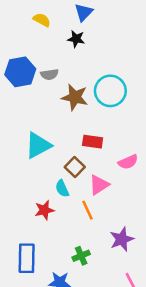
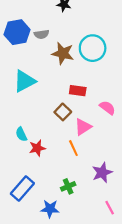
cyan triangle: (38, 145) -> (24, 81), moved
pink semicircle: (128, 162) -> (107, 108), turned -119
cyan semicircle: (62, 189) -> (21, 134), moved
blue rectangle: (27, 258) -> (22, 189), turned 40

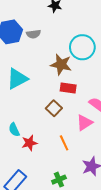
brown star: (63, 53) -> (61, 65), moved
pink triangle: (83, 127) -> (84, 123), moved

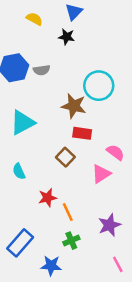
cyan semicircle: (14, 130) -> (19, 171), moved
red star: (29, 143) -> (48, 198), moved
orange line: (64, 143) -> (68, 212), moved

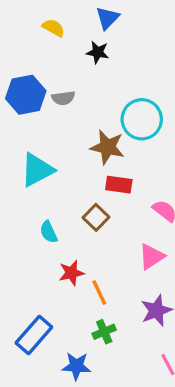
cyan semicircle: (19, 171) -> (49, 232), moved
pink triangle: (101, 174) -> (152, 257), moved

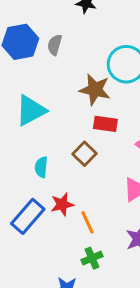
gray semicircle: (63, 98) -> (55, 45), turned 114
cyan semicircle: (49, 232) -> (41, 167), turned 30
blue rectangle: (34, 335) -> (28, 216), moved

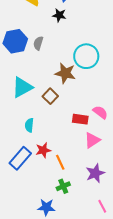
red rectangle: (105, 124) -> (80, 119), moved
brown square: (84, 154) -> (50, 96), moved

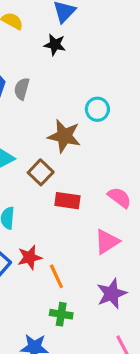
cyan circle: (86, 56) -> (97, 109), size x0.6
red rectangle: (80, 119) -> (67, 201), moved
green cross: (63, 186) -> (61, 314), turned 32

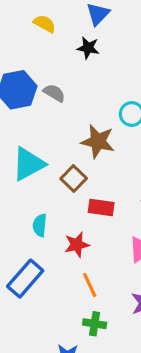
gray semicircle: (22, 89) -> (54, 93), turned 105
red star: (30, 257) -> (77, 245), moved

